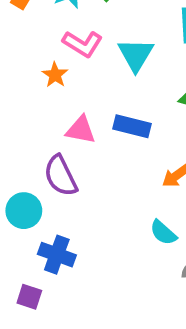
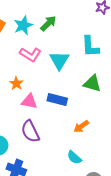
orange star: (55, 75) -> (16, 83), moved
purple semicircle: (61, 176) -> (30, 131), moved

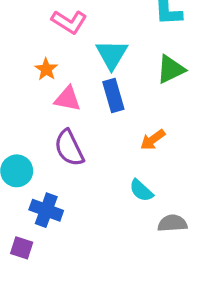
cyan triangle: (59, 60) -> (112, 55), moved
green triangle: (92, 83) -> (171, 69), turned -42
blue rectangle: (57, 99) -> (113, 95), turned 60

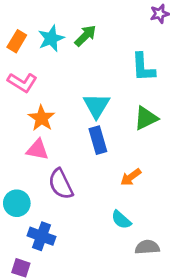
pink L-shape: (69, 22) -> (22, 82), moved
orange star: (46, 69) -> (42, 118), size x1.4
pink triangle: (68, 99) -> (37, 150), moved

